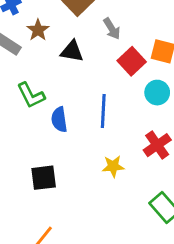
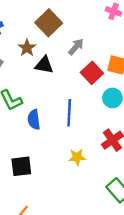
gray arrow: (112, 29) -> (76, 47), turned -108
brown star: (38, 30) -> (27, 48), moved

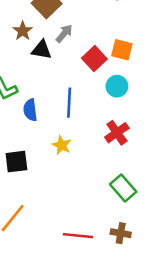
gray arrow: (76, 47) -> (64, 33), moved
yellow star: (77, 157) -> (62, 145), moved, turned 30

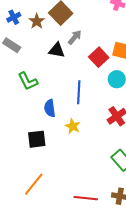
brown star: (23, 31) -> (37, 21), moved
blue semicircle: (30, 110) -> (50, 108), moved

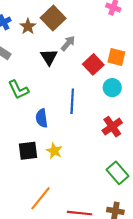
black triangle: (57, 50) -> (49, 57), turned 48
yellow star: (73, 126) -> (54, 151), moved
orange line: (34, 184) -> (41, 198), moved

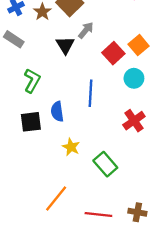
orange square: (116, 57) -> (139, 45), turned 36
green L-shape: (18, 90) -> (32, 81), turned -125
black square: (28, 151) -> (31, 122), moved
green rectangle: (117, 173) -> (105, 164), moved

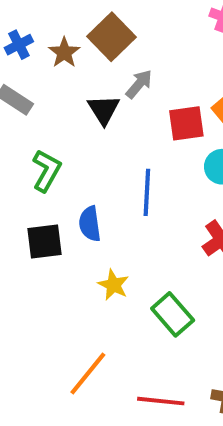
red square: (113, 53) -> (186, 123), turned 35

